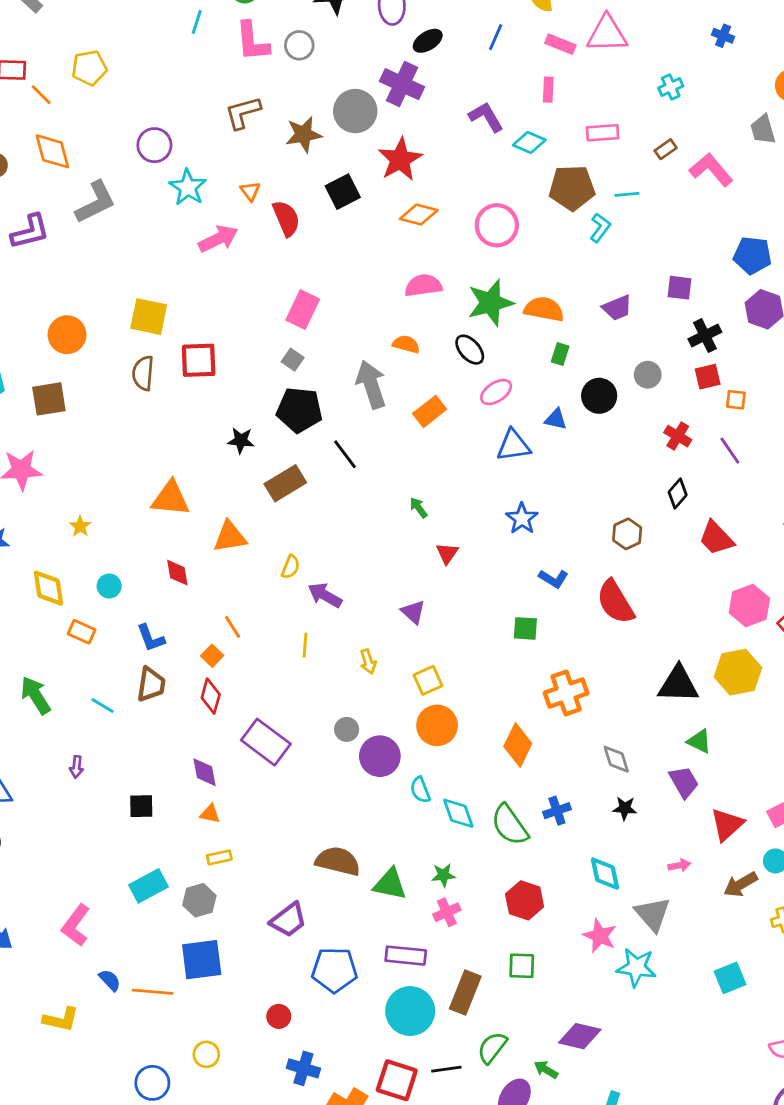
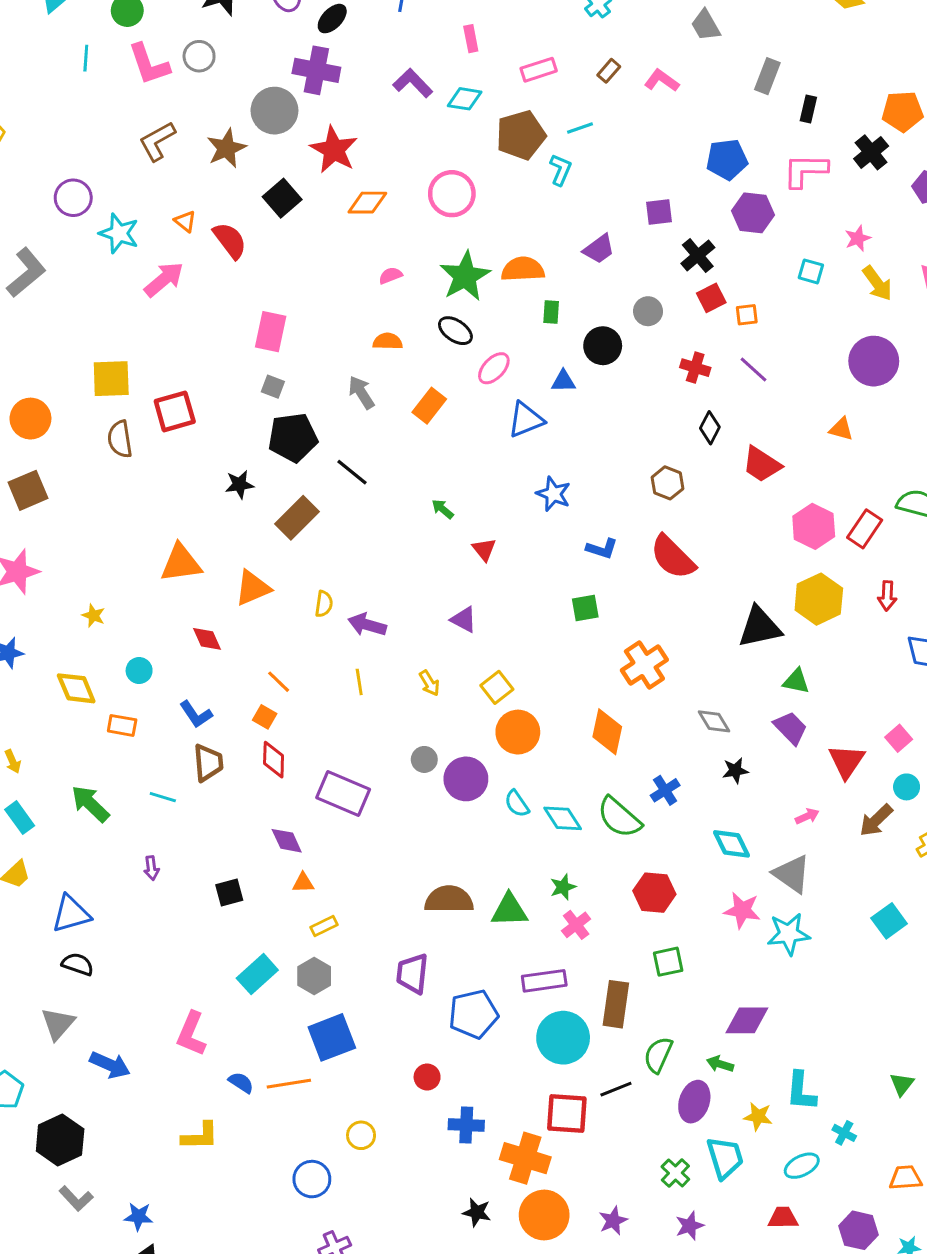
pink L-shape: (711, 170) -> (662, 81), size x0.7
pink semicircle: (423, 285) -> (390, 276), size x0.6
gray arrow: (371, 384) -> (361, 392), size x0.7
purple trapezoid: (288, 920) -> (412, 974), turned 147

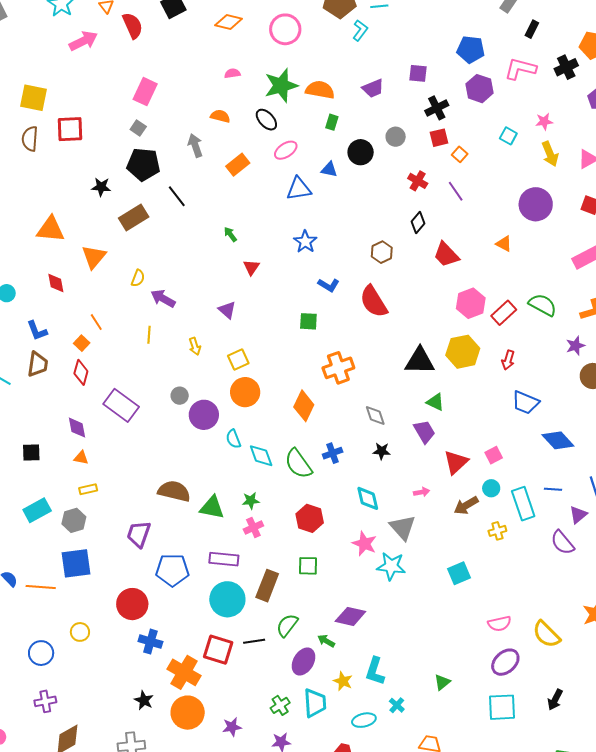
orange square: (747, 315) -> (460, 154), turned 35
orange triangle: (253, 588) -> (94, 257), turned -40
red circle: (427, 1077) -> (132, 604), size x1.8

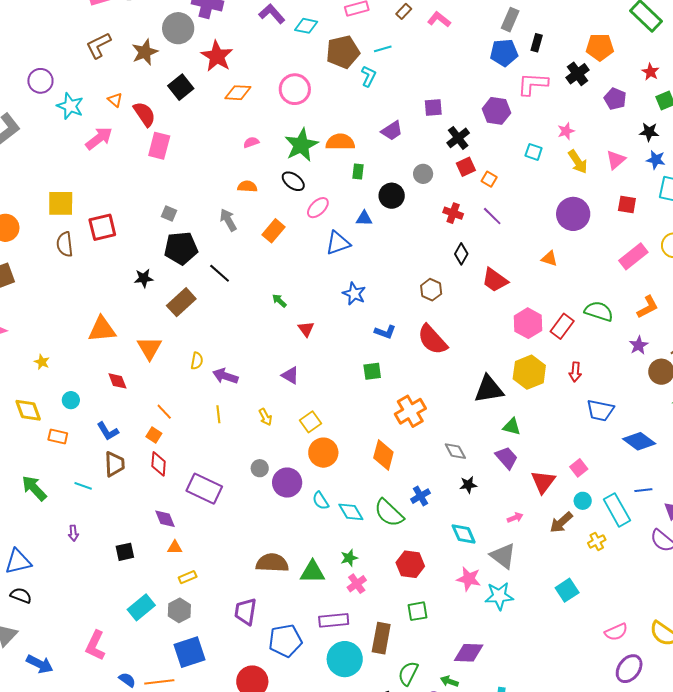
blue pentagon: (471, 50) -> (504, 53), moved
pink rectangle: (145, 92) -> (159, 146), moved

